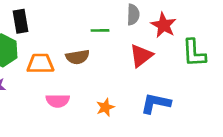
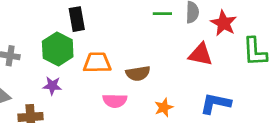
green line: (100, 30) -> (162, 14), moved
red triangle: (141, 56) -> (200, 54), turned 50
brown semicircle: (77, 57) -> (138, 73), moved

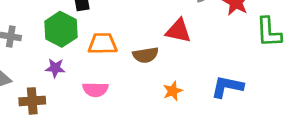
red triangle: (200, 54) -> (178, 31), moved
pink semicircle: (115, 101) -> (95, 89), moved

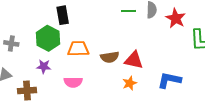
red triangle: (178, 31) -> (134, 60), moved

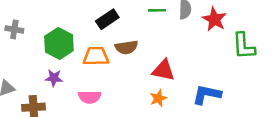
black rectangle: (63, 15) -> (107, 19), moved, turned 66
gray cross: (11, 43) -> (14, 29), moved
brown semicircle: (110, 57) -> (126, 47), moved

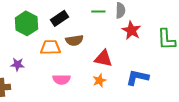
red star: (214, 19) -> (131, 30), moved
green hexagon: (59, 43) -> (26, 23), moved
pink semicircle: (90, 97) -> (61, 79), moved

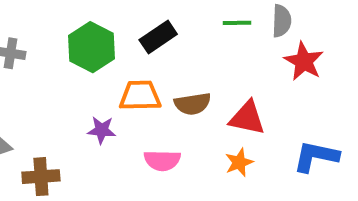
brown semicircle: (74, 40) -> (193, 104), moved
purple star: (17, 64) -> (102, 130), moved

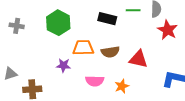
black rectangle: (158, 37) -> (107, 19), moved, turned 48
orange star: (239, 162) -> (122, 86), moved

